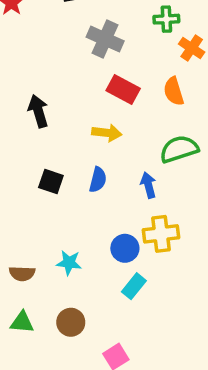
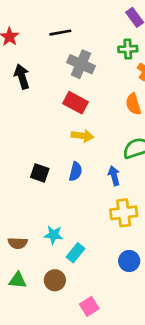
red rectangle: (123, 90) -> (76, 103), moved
black arrow: (38, 111) -> (22, 77), moved
blue circle: (125, 248) -> (129, 261), moved
cyan rectangle: (134, 286) -> (76, 253), moved

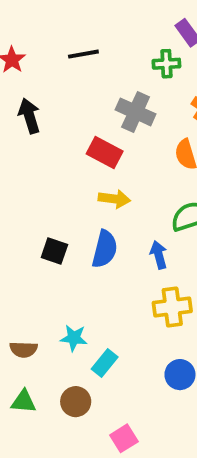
green cross: (128, 49) -> (166, 64), moved
gray cross: (81, 64) -> (136, 112), moved
blue semicircle: (76, 172) -> (105, 249), size x1.4

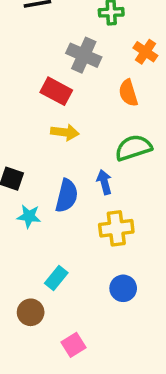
blue semicircle: (105, 249) -> (67, 196), moved
cyan star: (74, 338) -> (29, 216), moved

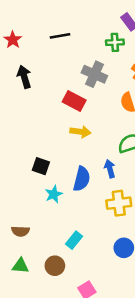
cyan star: (29, 216) -> (54, 194), turned -30

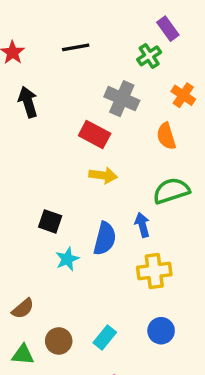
green cross: (115, 42) -> (149, 56), turned -30
brown semicircle: (20, 231) -> (23, 309), turned -42
cyan rectangle: (74, 240) -> (105, 338), moved
brown circle: (55, 266) -> (59, 341), moved

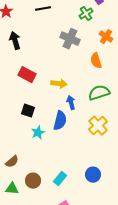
red rectangle: (95, 134) -> (27, 75), moved
blue arrow: (142, 225) -> (71, 103), moved
yellow cross: (154, 271) -> (98, 126), moved, turned -36

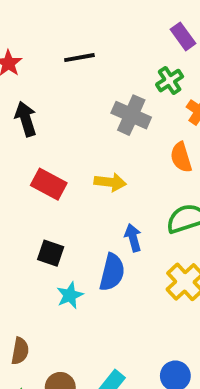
green cross: (86, 14) -> (170, 81), moved
yellow arrow: (59, 84) -> (110, 182), moved
brown semicircle: (12, 162) -> (20, 351), turned -40

